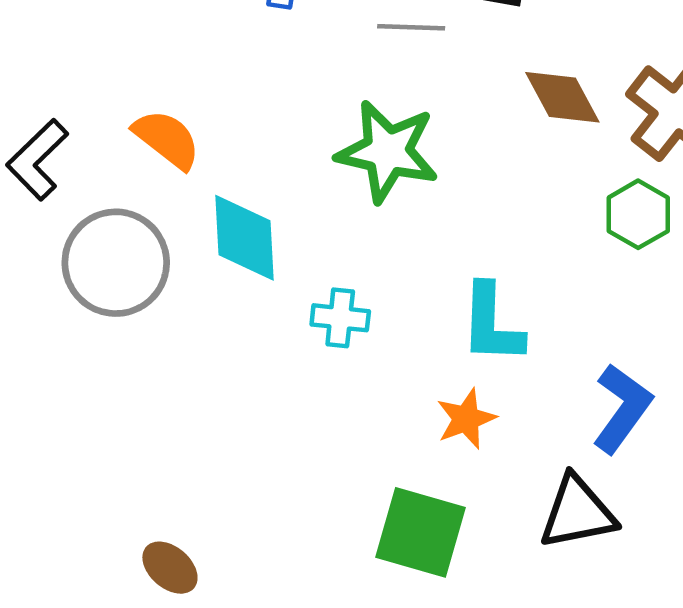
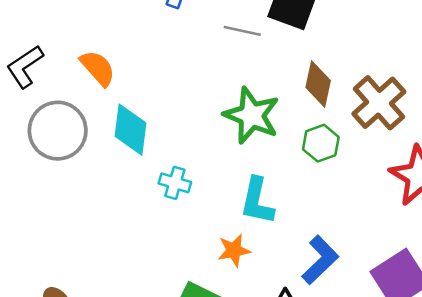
brown diamond: (562, 97) -> (318, 84), turned 30
green star: (388, 151) -> (252, 115), moved
green hexagon: (638, 214) -> (321, 143), moved

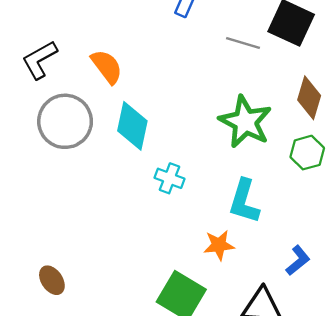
blue L-shape: (320, 260) -> (298, 260), size x0.7

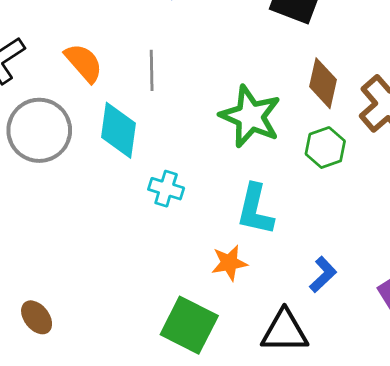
gray line: (243, 43) -> (152, 70), moved, turned 76

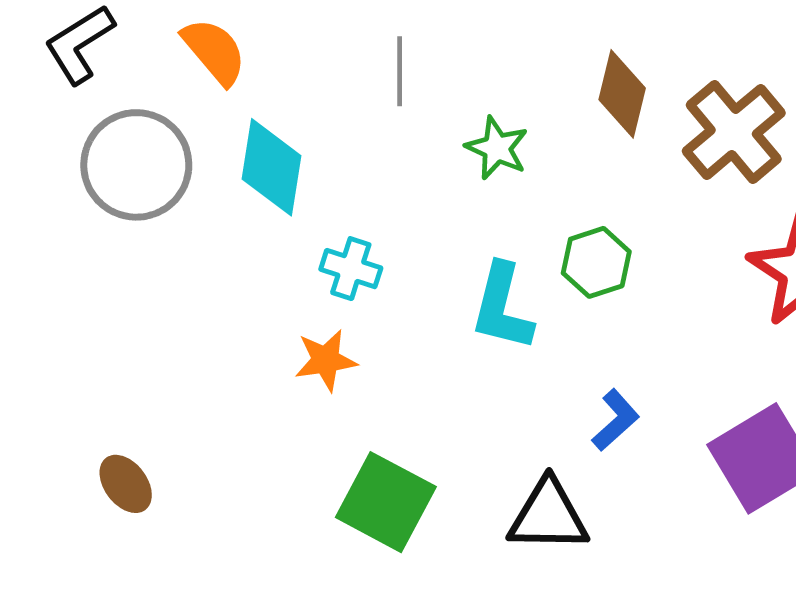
gray line: (152, 70) -> (400, 71), moved
green star: (250, 116) -> (497, 148), size x0.6
green hexagon: (325, 148) -> (596, 262), moved
orange star: (229, 263) -> (326, 360), moved

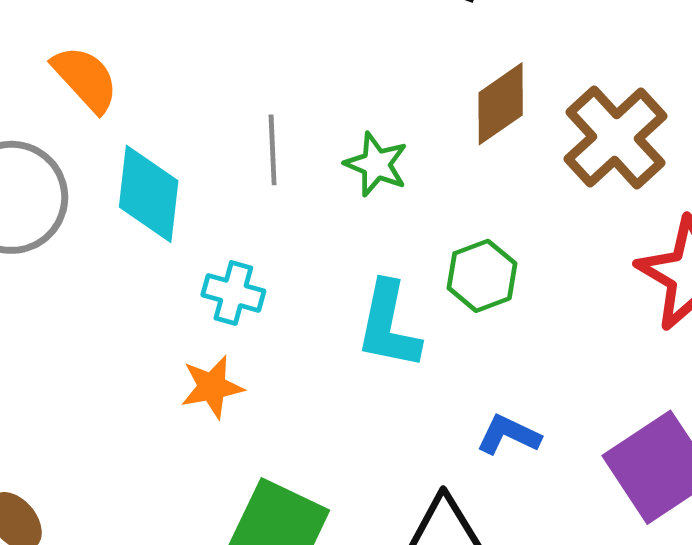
gray line: (400, 71) -> (273, 150), moved
brown diamond: (622, 94) -> (501, 104), turned 44
blue L-shape: (616, 420) -> (509, 435), turned -110

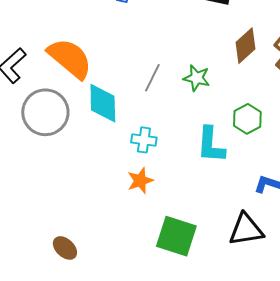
orange semicircle: (85, 79) -> (70, 58), size x1.5
gray line: (273, 150) -> (152, 78), turned 36

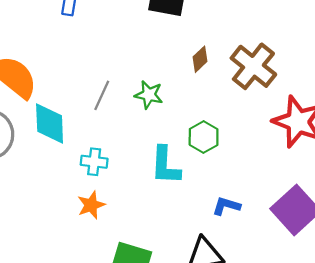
brown diamond: (245, 46) -> (200, 59), size x0.7

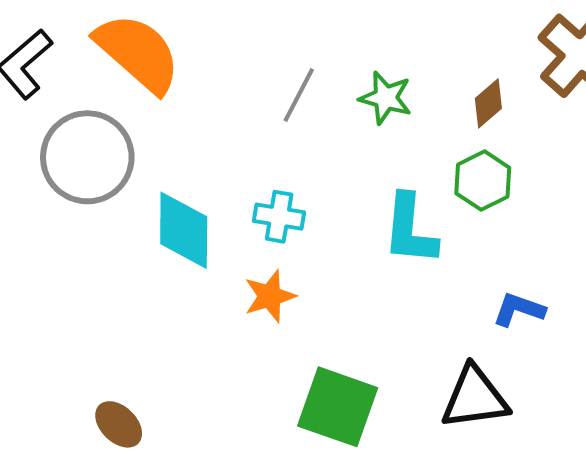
brown diamond: (200, 59) -> (488, 103), moved
cyan diamond: (50, 124) -> (184, 230), moved

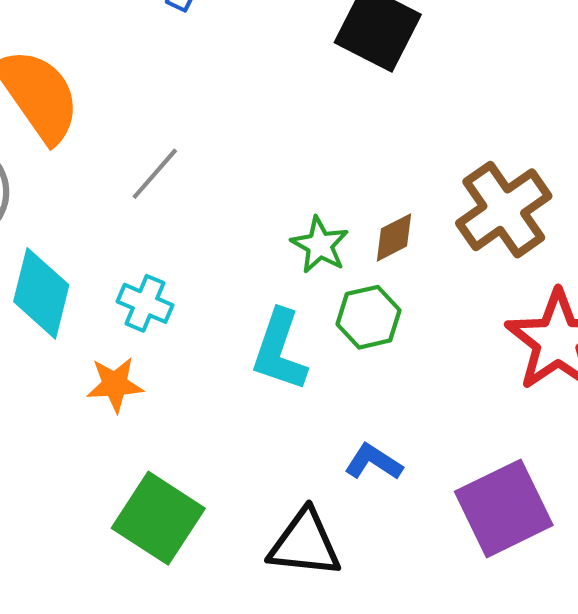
gray line: (299, 95) -> (155, 174), moved
green star: (386, 98) -> (320, 245), moved

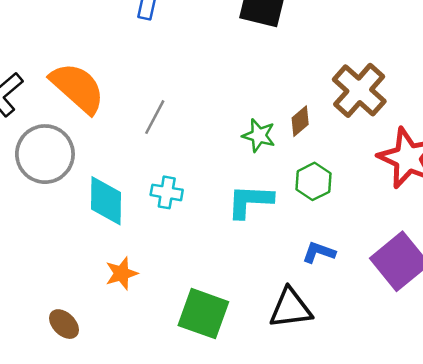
green hexagon: (369, 317) -> (313, 181), moved
cyan L-shape: (279, 350) -> (250, 201), turned 87
orange star: (115, 385) -> (121, 273), moved

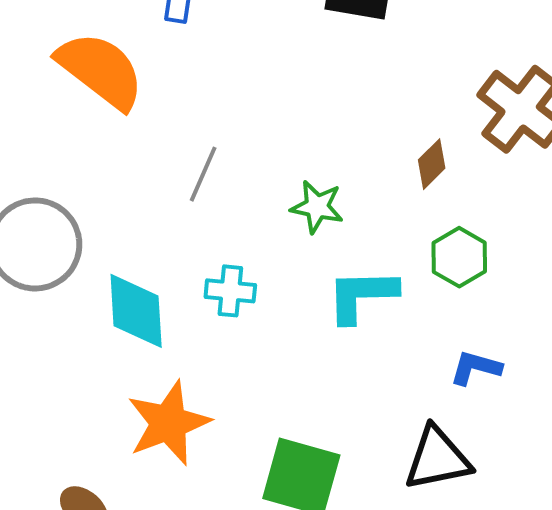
orange semicircle: (78, 88) -> (101, 70), moved
green star: (259, 135) -> (317, 207), moved
orange star: (121, 273) -> (169, 423), size x1.6

